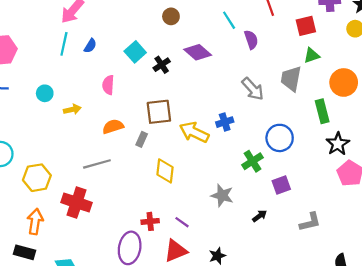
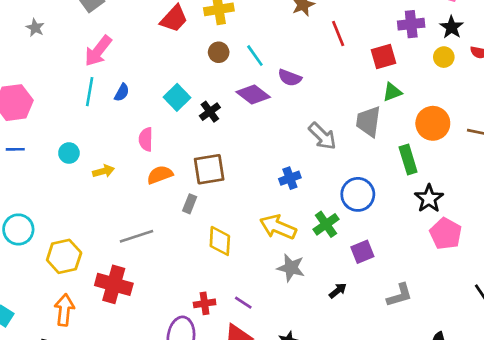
cyan line: (229, 20) -> (255, 56), moved
purple semicircle: (251, 40) -> (290, 78), moved, turned 132
orange semicircle: (113, 127) -> (160, 175), moved
yellow arrow: (194, 132) -> (278, 227), moved

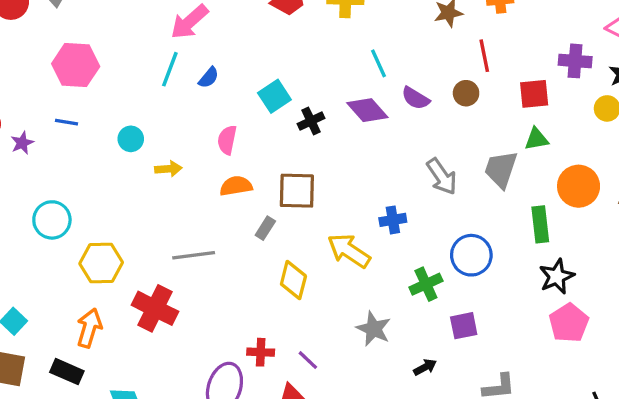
brown circle: (219, 52) -> (466, 93), moved
yellow arrow: (278, 227) -> (349, 251), moved

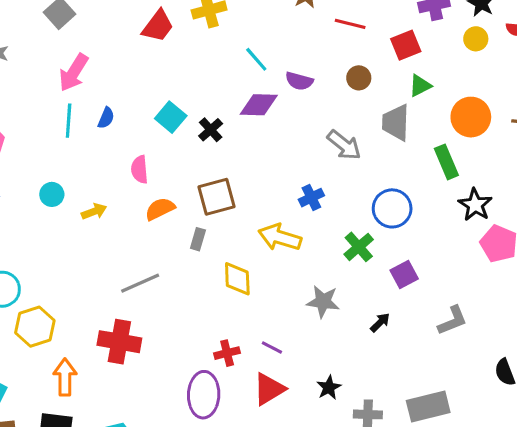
red line: (484, 56) -> (350, 24), turned -48
brown circle: (466, 93) -> (359, 78), moved
purple diamond: (367, 110) -> (259, 105), turned -30
yellow hexagon: (101, 263) -> (35, 327), moved

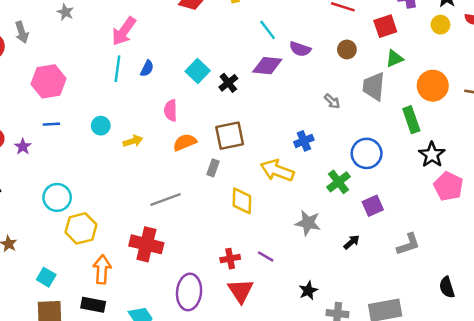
gray arrow: (344, 145) -> (332, 101), size x0.6
red triangle: (269, 389) -> (241, 291), moved, turned -36
purple ellipse: (204, 395) -> (189, 292), moved

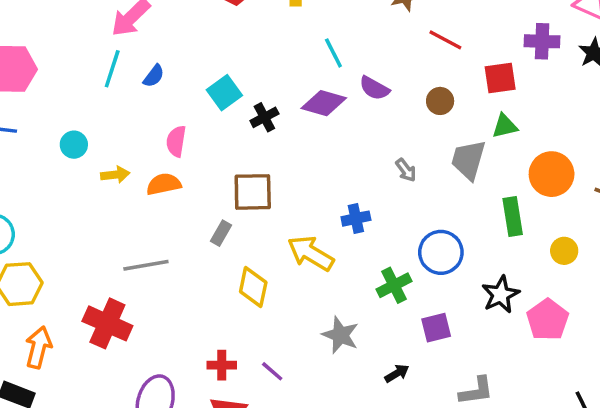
yellow circle: (440, 25) -> (564, 251), moved
orange semicircle: (185, 142) -> (164, 184), moved
black star: (432, 155) -> (501, 295), moved

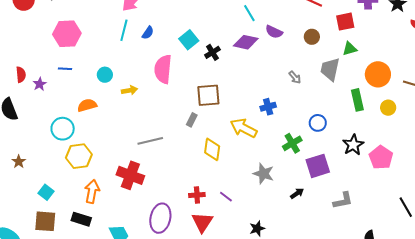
pink semicircle: (176, 141) -> (163, 69), size x1.6
orange semicircle: (164, 184) -> (87, 105), moved
yellow circle: (564, 251) -> (388, 108), moved
blue circle: (441, 252) -> (318, 123), size x0.7
purple square: (436, 328) -> (318, 166), size x1.4

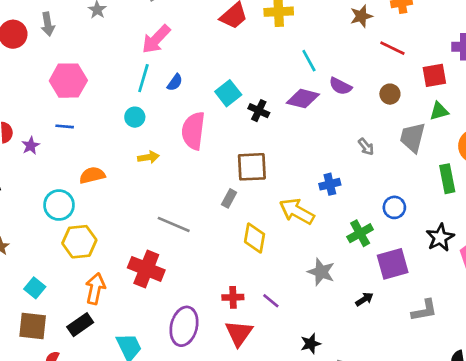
black cross: (212, 52) -> (259, 111), turned -35
cyan circle: (105, 75) -> (135, 117), moved
gray line: (150, 141) -> (174, 224), turned 35
black rectangle: (81, 219) -> (80, 325), turned -54

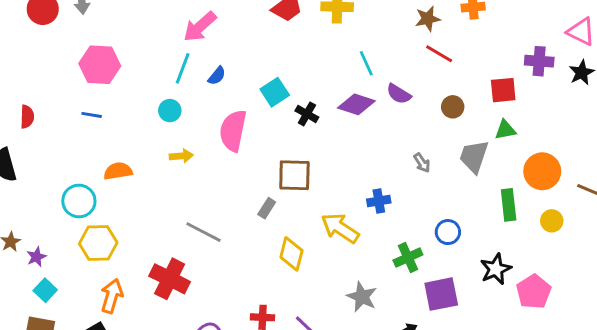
red line: (392, 48) -> (439, 54), moved
purple star: (31, 146) -> (36, 257), moved

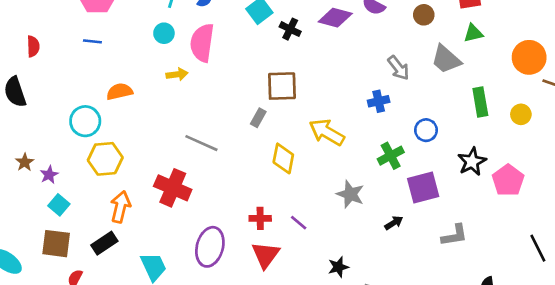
pink semicircle: (233, 131) -> (202, 43), moved
gray trapezoid: (474, 156) -> (446, 59), turned -64
gray arrow: (422, 163) -> (398, 68), size x1.4
orange circle: (542, 171) -> (529, 57), moved
blue cross: (379, 201) -> (379, 101), moved

